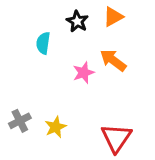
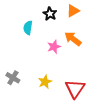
gray cross: (20, 121) -> (13, 78), turned -32
yellow star: (56, 127) -> (45, 82), moved

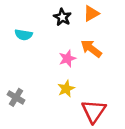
cyan semicircle: (28, 28) -> (24, 35), moved, turned -88
yellow star: (45, 82) -> (66, 89), moved

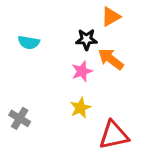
black star: (62, 17) -> (86, 39), moved, turned -30
red triangle: (94, 111) -> (114, 135), turned 44

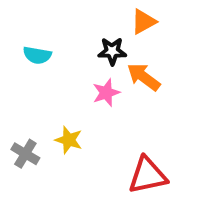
yellow star: (80, 108) -> (69, 140), moved, turned -30

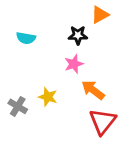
orange arrow: (144, 77) -> (93, 90), moved
red triangle: (148, 175) -> (103, 121), turned -40

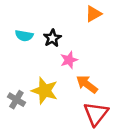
black star: (78, 35) -> (52, 38), moved, turned -30
yellow star: (48, 97) -> (45, 91), size x1.5

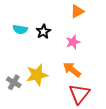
pink star: (69, 60) -> (73, 42), moved
yellow star: (45, 91) -> (37, 75), turned -30

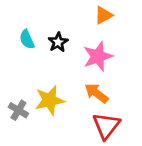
cyan semicircle: (20, 29) -> (27, 39), turned 56
pink star: (73, 42) -> (98, 56), size x1.5

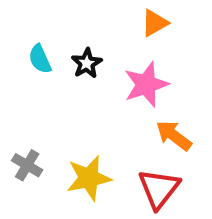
orange arrow: (96, 93) -> (174, 136), moved
yellow star: (50, 100) -> (89, 178), moved

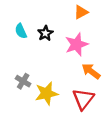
gray cross: (27, 165) -> (23, 81), moved

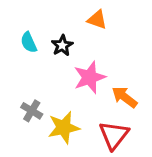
orange triangle: (81, 12) -> (97, 20), moved, turned 48
pink star: (77, 44) -> (90, 77), moved

